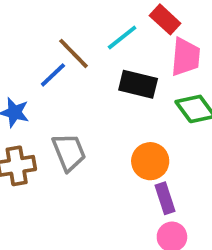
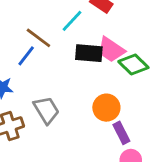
pink trapezoid: (185, 57) -> (111, 50), moved, turned 128

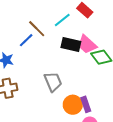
orange circle: (106, 108) -> (73, 105), moved
gray trapezoid: (46, 110) -> (53, 82), moved

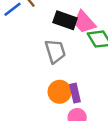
gray trapezoid: (53, 82) -> (55, 51), moved

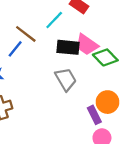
orange circle: (60, 92) -> (107, 102), moved

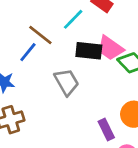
gray trapezoid: (66, 79) -> (67, 82), moved
purple rectangle: (94, 115) -> (106, 130), moved

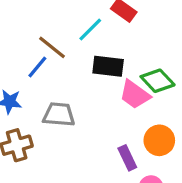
pink trapezoid: (110, 48) -> (135, 95), moved
gray trapezoid: (67, 82) -> (59, 115), moved, turned -56

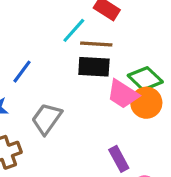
brown line: (52, 47) -> (96, 44), moved, turned -32
gray trapezoid: (59, 115) -> (47, 119), turned -56
orange circle: (159, 140) -> (146, 103), moved

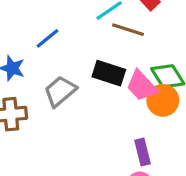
black rectangle: (94, 67) -> (109, 73), moved
purple rectangle: (119, 159) -> (143, 152), moved

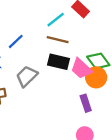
brown line: (128, 30) -> (58, 40), moved
purple rectangle: (143, 152) -> (86, 103), moved

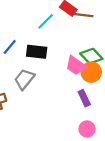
brown line: (58, 40) -> (83, 15), moved
black rectangle: (59, 62) -> (37, 52), moved

